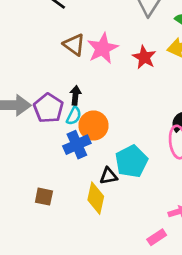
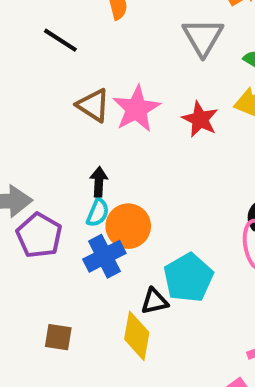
purple pentagon: (48, 108) -> (39, 235), moved

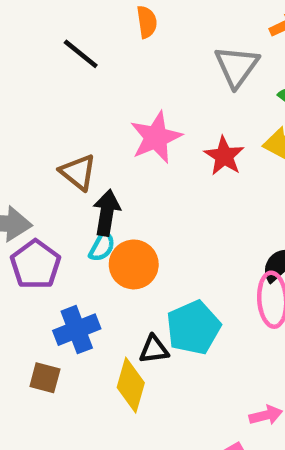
brown triangle: (93, 105) -> (78, 172), moved
black arrow: (99, 182) -> (107, 213), size x1.4
blue cross: (104, 256) -> (77, 330), moved

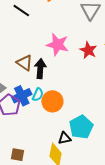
pink star: (156, 137) -> (58, 45), turned -30
black arrow: (107, 213) -> (40, 69), moved
blue cross: (77, 330) -> (22, 96), moved

